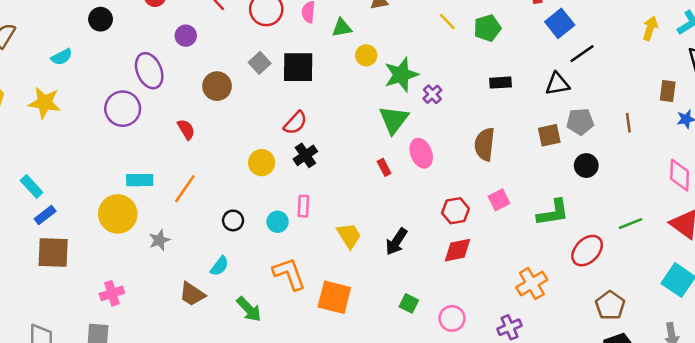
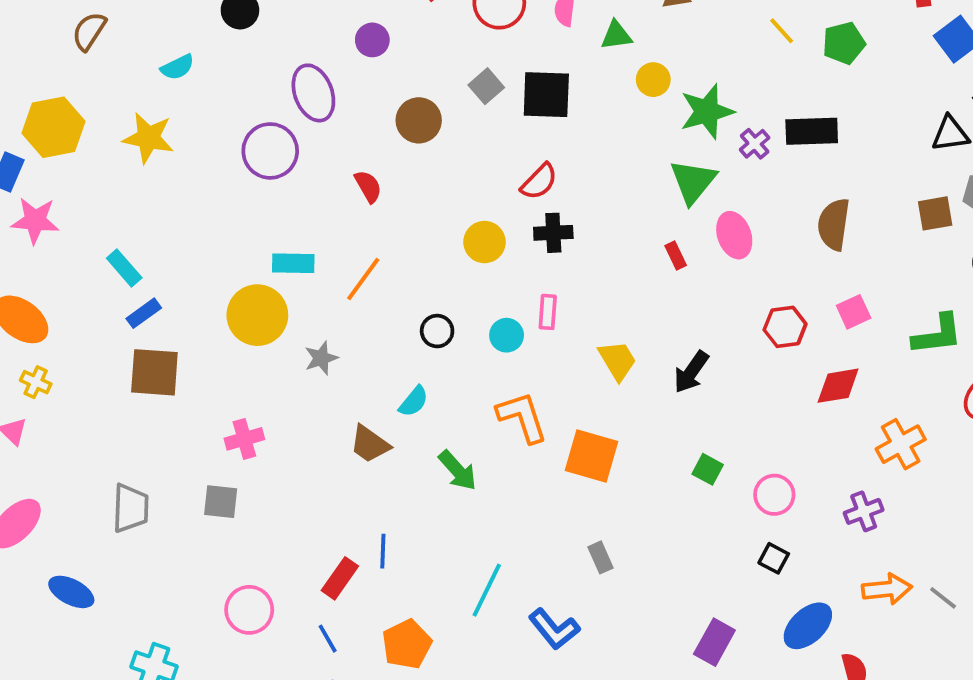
black rectangle: (500, 83) -> (812, 131), moved, size x1.5
black cross: (305, 155) -> (553, 233), turned 30
red diamond: (457, 250) -> (838, 386), moved

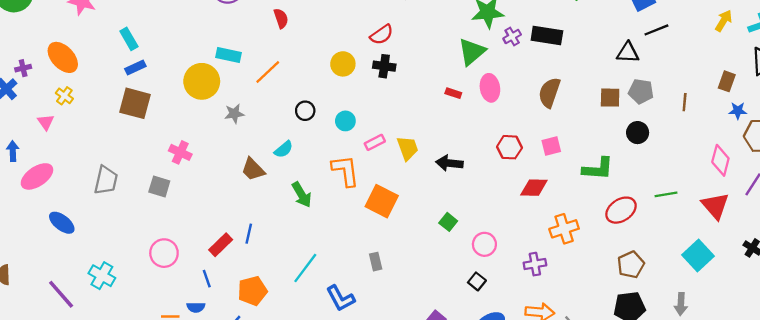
red rectangle: (676, 255) -> (453, 93), turned -56
pink rectangle: (548, 312) -> (375, 142), moved, turned 48
black arrow: (691, 372) -> (449, 163), turned 50
pink cross: (244, 439) -> (180, 152), turned 30

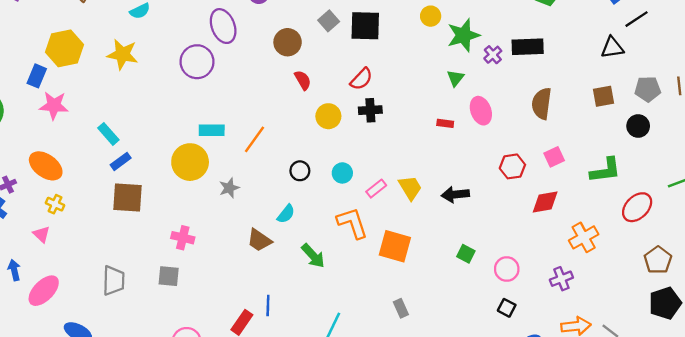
red semicircle: (281, 18) -> (303, 80), moved
green triangle: (472, 52) -> (455, 78), size x0.6
gray pentagon: (641, 91) -> (648, 89), moved

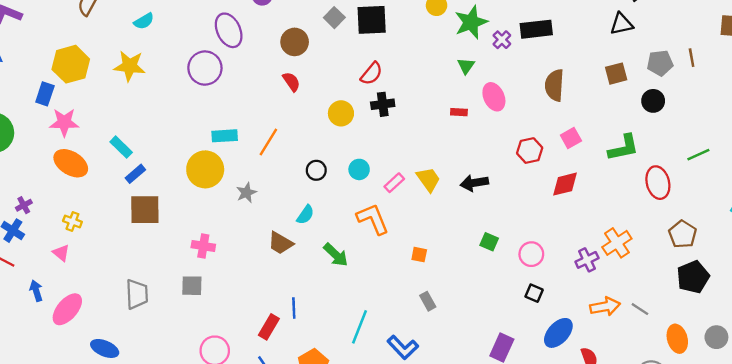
red semicircle: (303, 80) -> (291, 82), moved
orange ellipse: (46, 166) -> (71, 163), moved
red ellipse: (637, 207) -> (658, 183), turned -56
orange cross: (584, 237) -> (617, 243), moved
orange square: (395, 246) -> (419, 255), moved, size x0.5

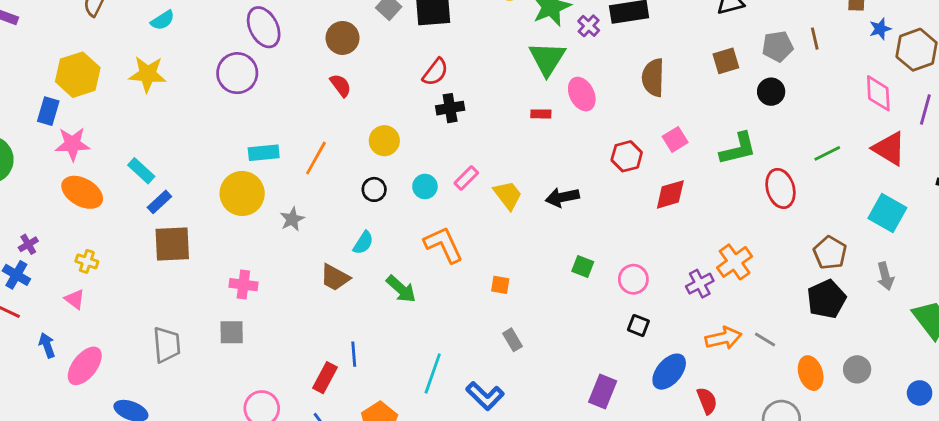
green triangle: (466, 66) -> (547, 59), size x1.8
yellow circle: (341, 113) -> (384, 141), moved
pink rectangle: (394, 183) -> (466, 178), moved
brown pentagon: (683, 234) -> (830, 253), moved

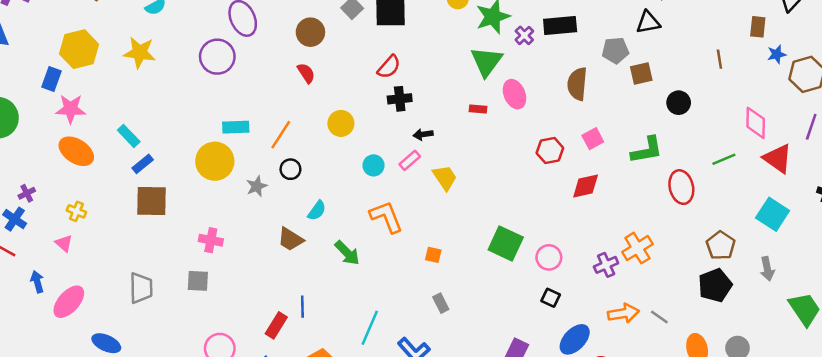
gray pentagon: (778, 46) -> (615, 50), moved
pink diamond: (878, 93) -> (756, 123), moved
black circle: (374, 189) -> (290, 169), moved
black arrow: (562, 197) -> (423, 134), moved, size x0.7
green square: (583, 267) -> (506, 244), size x1.8

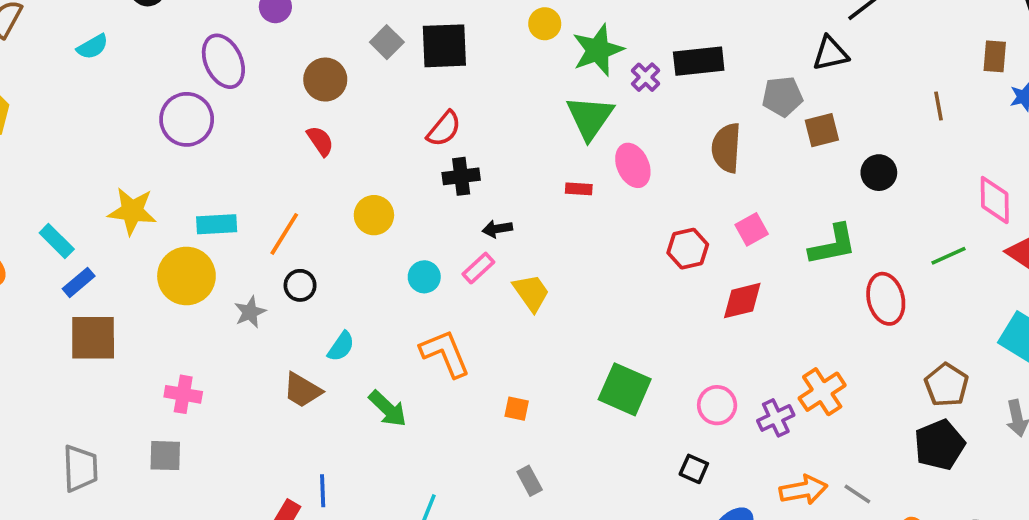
yellow star: (140, 53) -> (132, 211), moved
pink circle: (549, 257) -> (717, 405), moved

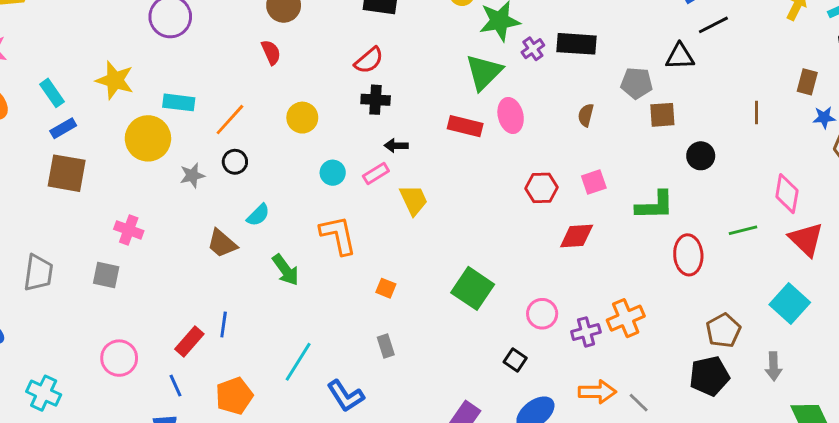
brown semicircle: (726, 148) -> (586, 115), size x0.6
red rectangle: (579, 189) -> (465, 126), size x1.6

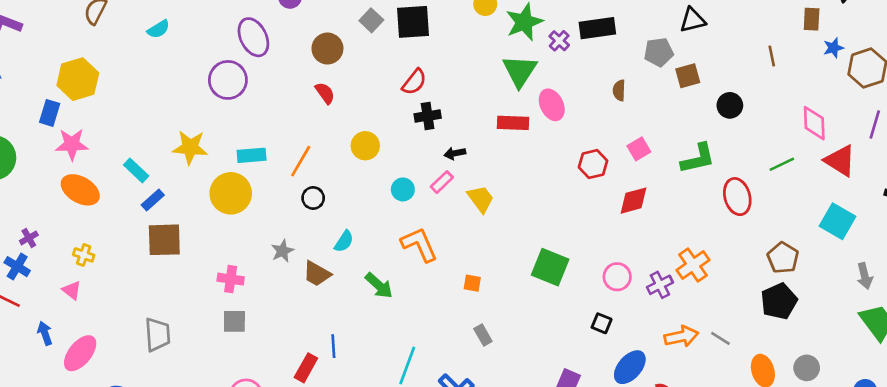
gray star: (192, 175) -> (282, 251), moved
gray square: (106, 275) -> (234, 321), moved
gray arrow: (774, 366) -> (865, 276), moved

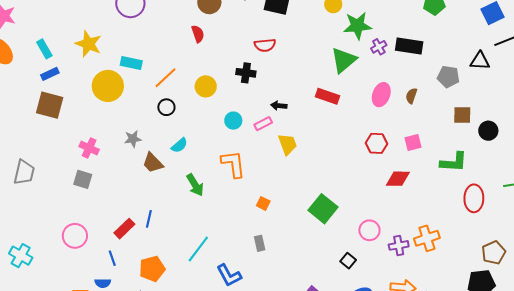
brown square: (688, 76) -> (462, 115), moved
red semicircle: (414, 82) -> (265, 45), turned 30
pink ellipse: (552, 105) -> (381, 95), moved, turned 30
black cross: (428, 116) -> (246, 73), moved
yellow circle: (365, 146) -> (206, 86), moved

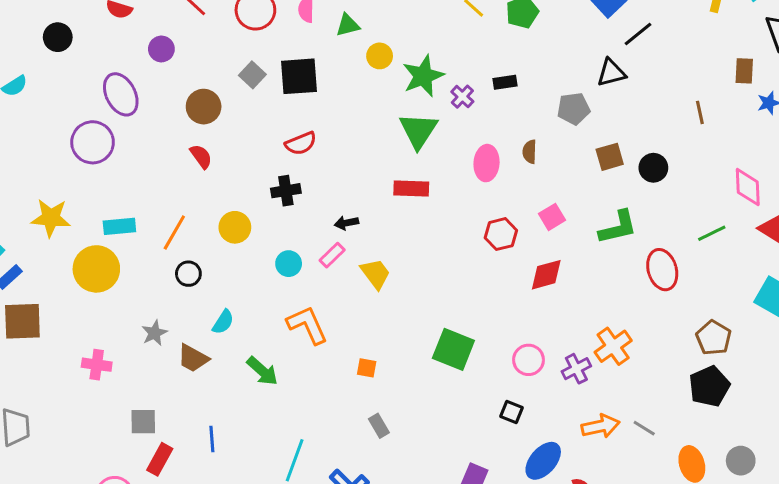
black rectangle: (409, 46) -> (505, 82), size x0.6
gray square: (83, 179) -> (143, 422), moved
red rectangle: (124, 229) -> (160, 459), moved

